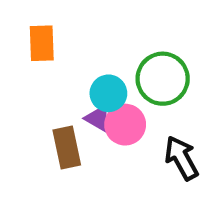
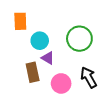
cyan circle: (108, 93) -> (40, 41), moved
pink circle: (125, 125) -> (61, 83), moved

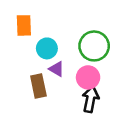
black arrow: (89, 77) -> (90, 99), moved, turned 40
pink circle: (61, 83) -> (88, 77), moved

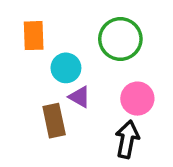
green circle: (94, 46) -> (120, 39), moved
pink circle: (88, 77) -> (137, 99), moved

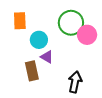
pink circle: (137, 99) -> (87, 35), moved

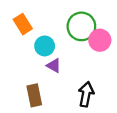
orange rectangle: (20, 21) -> (23, 24), turned -30
brown rectangle: (32, 71) -> (34, 95), moved

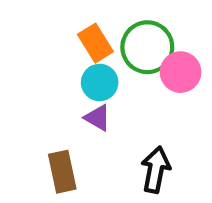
orange rectangle: (23, 24) -> (95, 43), moved
cyan circle: (45, 46) -> (100, 82), moved

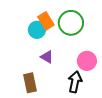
pink circle: (181, 72) -> (87, 61), moved
cyan circle: (100, 82) -> (37, 30), moved

